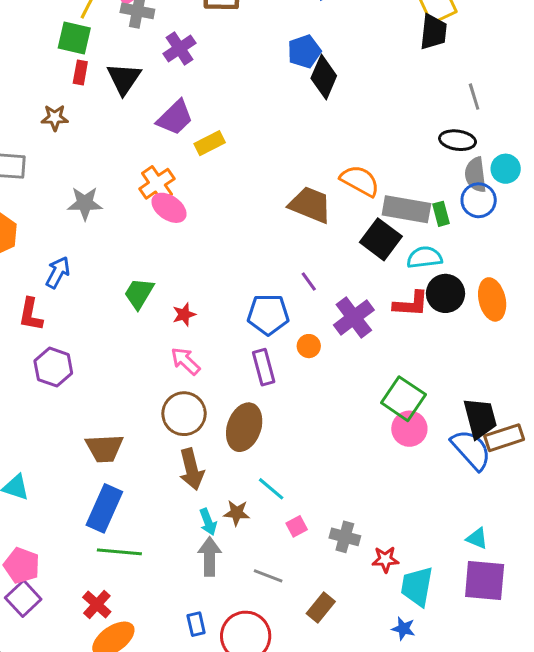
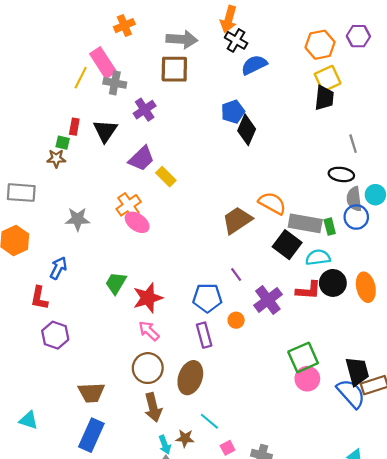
green square: (74, 38) -> (63, 143), moved, size x0.6
yellow rectangle: (210, 143) -> (166, 177), turned 72
brown trapezoid: (310, 205) -> (237, 220), turned -56
red star: (184, 314) -> (148, 298), size x1.8
green square: (403, 399) -> (303, 357), turned 32

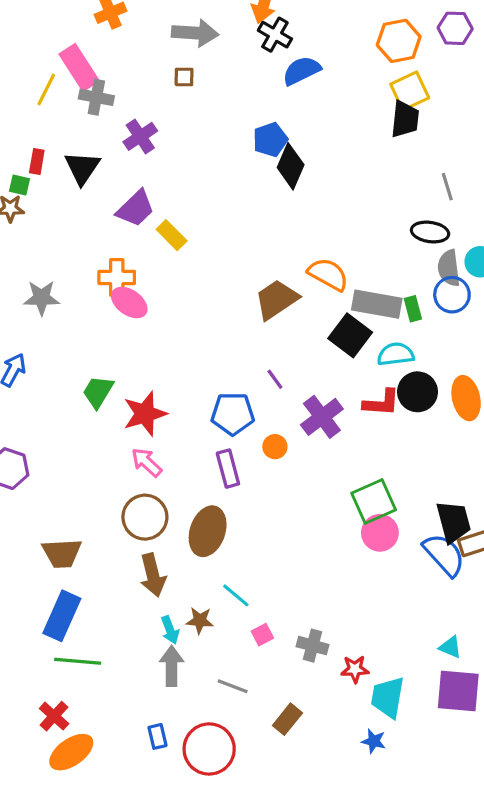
brown square: (174, 69) -> (184, 77), size x0.5
orange cross: (129, 205) -> (117, 277), turned 35

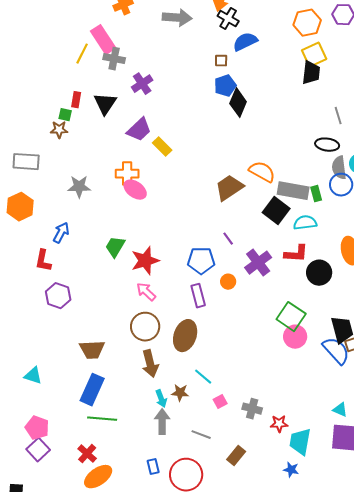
brown square: (184, 77) -> (221, 61), moved
black circle: (418, 392) -> (319, 273), moved
green square: (374, 501) -> (291, 317), turned -32

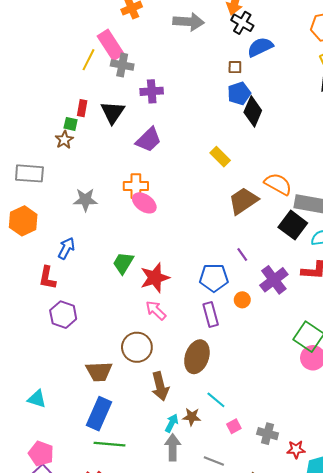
purple cross: (142, 84) -> (152, 91), turned 30
brown star: (59, 130) -> (64, 140), turned -30
yellow rectangle: (162, 147) -> (220, 157), moved
brown circle: (145, 327) -> (137, 347), moved
cyan arrow: (161, 399) -> (172, 423), turned -132

